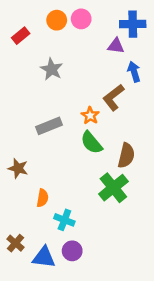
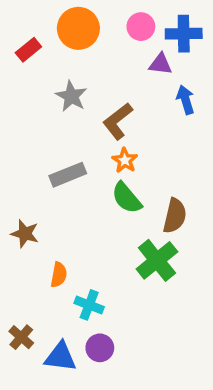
pink circle: (81, 19) -> (141, 27), moved
orange circle: (57, 20) -> (78, 28), size x1.5
brown L-shape: (113, 97) -> (118, 121), moved

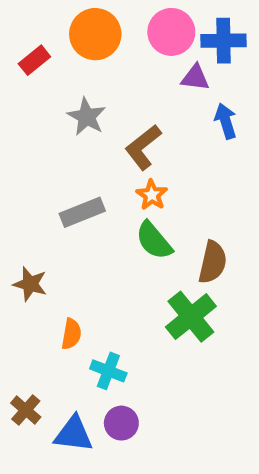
pink circle: (141, 27) -> (171, 32), size x1.4

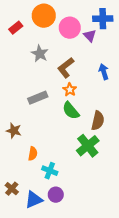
pink circle: (171, 32) -> (70, 28), moved
purple triangle: (195, 78) -> (90, 36), turned 40
blue arrow: (226, 121) -> (104, 72), moved
blue triangle: (74, 434) -> (34, 200), turned -30

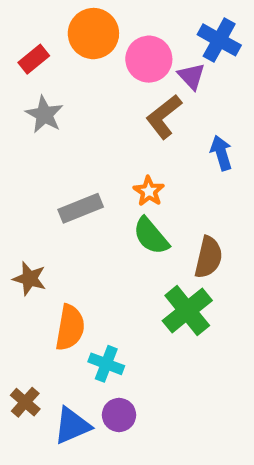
blue cross: (103, 19) -> (219, 40), turned 30
gray star: (40, 54) -> (44, 115), moved
brown L-shape: (66, 68) -> (164, 117), moved
orange semicircle: (33, 154) -> (70, 328), size x1.5

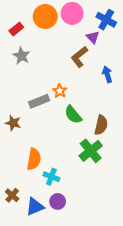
pink circle: (149, 59) -> (72, 13), moved
orange star: (149, 191) -> (60, 91), moved
brown star: (30, 279) -> (13, 123), moved

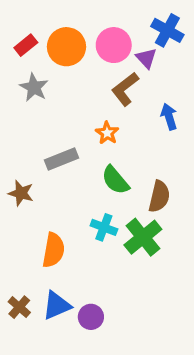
pink circle: (72, 13) -> (114, 45), moved
orange circle: (45, 17) -> (66, 47), moved
orange star: (60, 91) -> (107, 133), moved
cyan cross: (51, 177) -> (104, 227), moved
blue triangle: (35, 207) -> (57, 305), moved

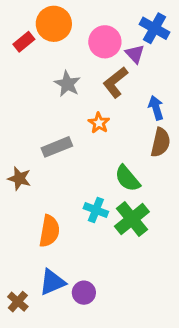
orange circle: (66, 47) -> (54, 24), moved
gray star: (34, 87) -> (67, 84), moved
green semicircle: (115, 180) -> (127, 178), moved
brown semicircle: (159, 196) -> (160, 142), moved
brown cross: (19, 307) -> (18, 302), moved

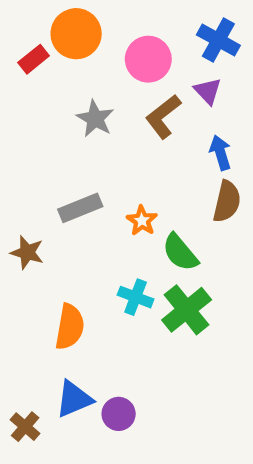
purple triangle: (135, 54) -> (208, 91), moved
orange star: (99, 123) -> (142, 221), moved

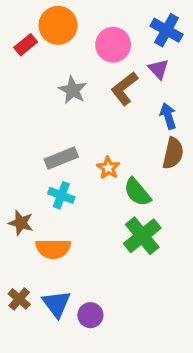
brown star: (27, 252) -> (21, 223), moved
cyan cross: (136, 297) -> (61, 195), moved
orange semicircle: (70, 327) -> (53, 249), turned 80
blue triangle: (74, 399) -> (56, 304), turned -44
brown cross: (25, 427) -> (19, 299), moved

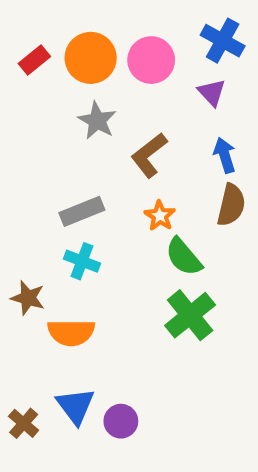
orange circle: (58, 25) -> (91, 58), moved
brown L-shape: (124, 88) -> (149, 155), moved
orange star: (108, 168) -> (160, 216), moved
brown cross: (19, 299) -> (24, 423), moved

